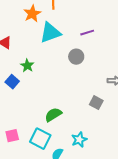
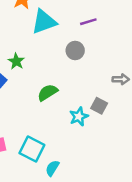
green semicircle: (53, 115) -> (48, 93), moved
cyan star: (79, 140) -> (79, 117), moved

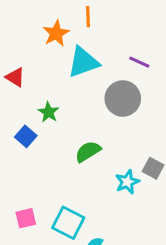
purple line: (88, 22) -> (139, 62), turned 42
gray circle: (75, 50) -> (123, 98), size x1.5

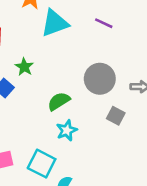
gray circle: (123, 98) -> (100, 79), moved
cyan star: (127, 182) -> (67, 130), moved

